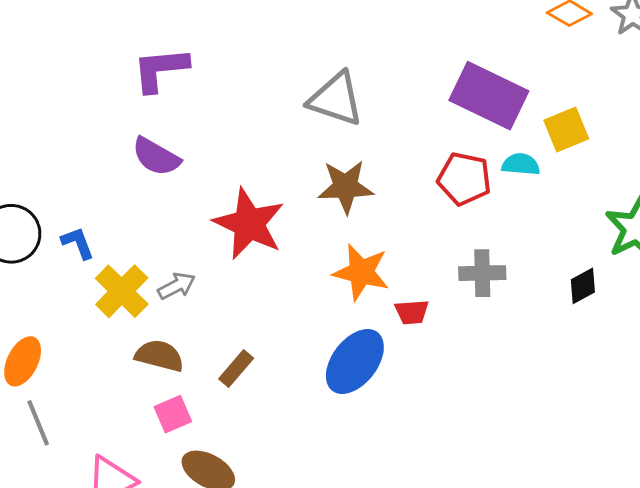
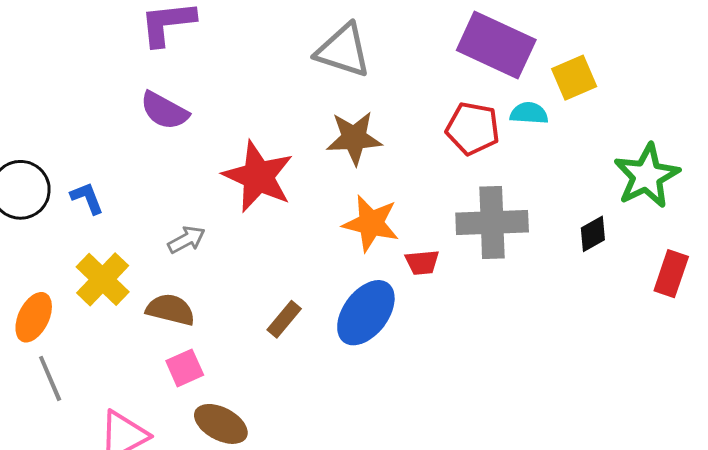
gray cross: (482, 273) -> (492, 223), size x1.5
yellow cross: (122, 291) -> (103, 279), moved
brown rectangle: (236, 368) -> (284, 319), moved

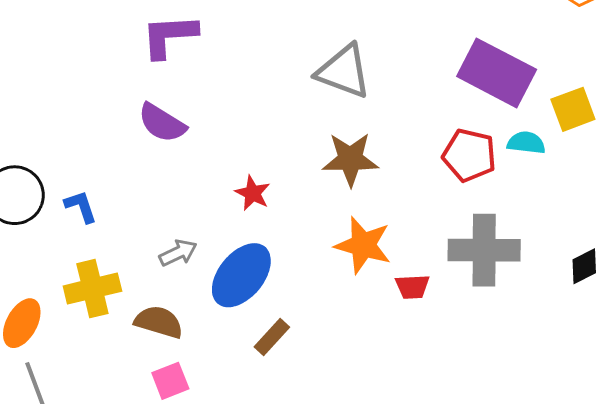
red star: (258, 176) -> (253, 193), size x0.5
yellow cross: (103, 279) -> (92, 289), turned 30
blue ellipse: (366, 313) -> (241, 275), moved

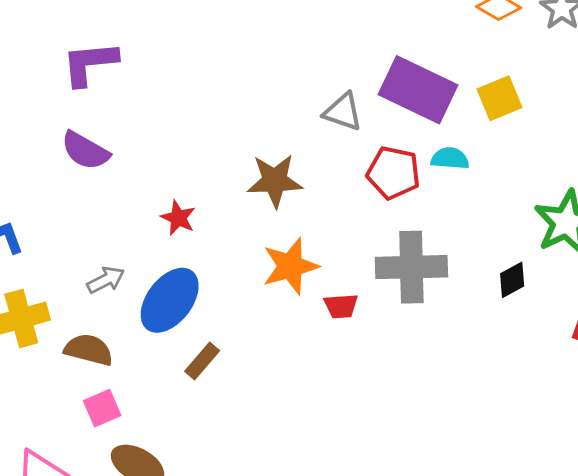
gray triangle: (344, 71) -> (343, 112), moved, size x0.7
yellow square: (573, 109) -> (499, 98), moved
orange star: (363, 245) -> (290, 266), turned -30

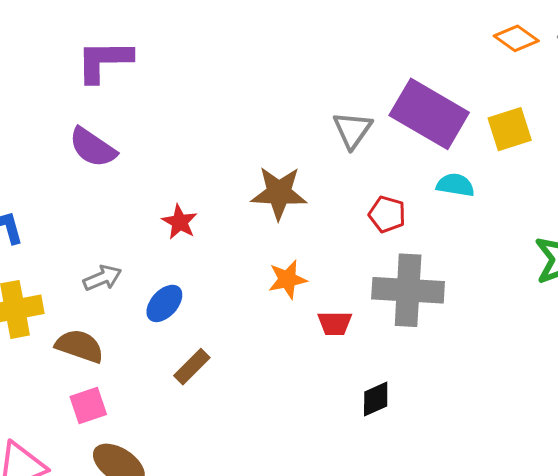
gray triangle: (343, 112) -> (352, 130), turned 42
red pentagon: (393, 173) -> (387, 214), moved, size x0.7
orange star: (290, 266) -> (287, 279), size x0.7
black diamond: (512, 280) -> (376, 399), moved
blue ellipse: (170, 300) -> (164, 303), size x0.6

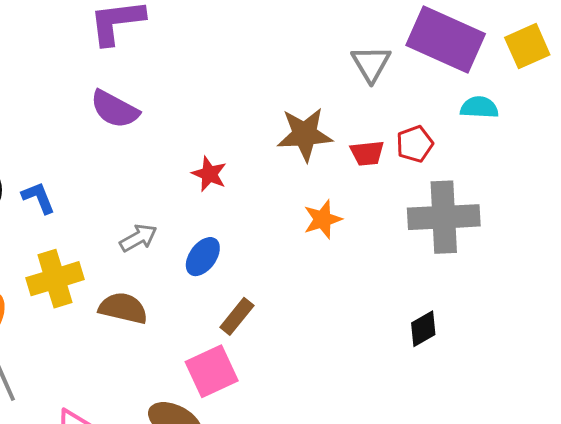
red pentagon: (387, 214) -> (415, 144), turned -30
red trapezoid: (335, 323) -> (367, 153), moved
pink square: (88, 405) -> (212, 371), moved, size x1.4

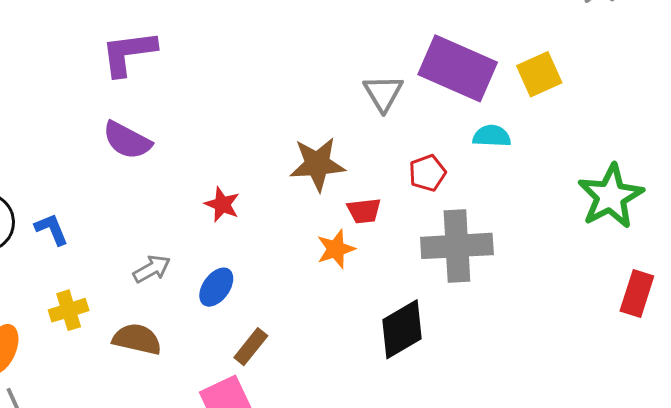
red trapezoid: (367, 153) -> (364, 211), moved
yellow cross: (55, 279) -> (69, 310), size x0.7
black diamond: (423, 329) -> (402, 329), moved, size x1.6

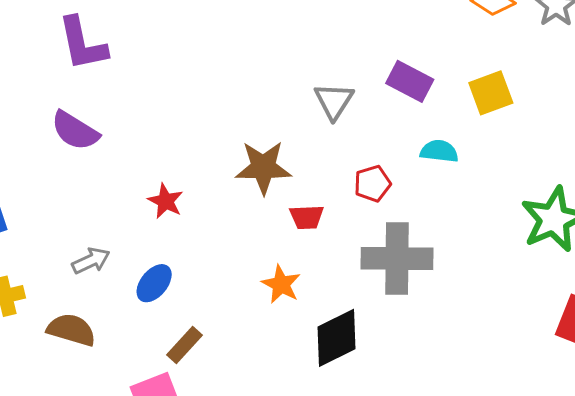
purple L-shape: (129, 53) -> (82, 44), turned -98
purple rectangle: (458, 68) -> (410, 81), size x0.6
orange star: (336, 249) -> (281, 284), moved, turned -30

